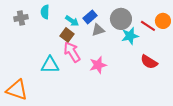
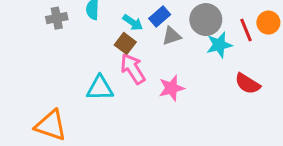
red line: (148, 26) -> (246, 30), turned 35

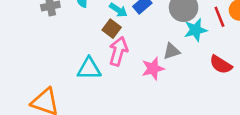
gray triangle: (172, 36) -> (172, 51), moved
pink arrow: (133, 69) -> (118, 51), turned 48

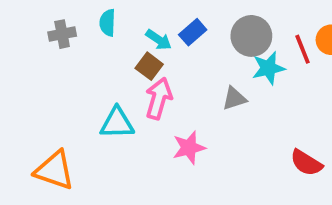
red semicircle: (221, 65) -> (306, 163), moved
pink star: (153, 69) -> (189, 148), moved

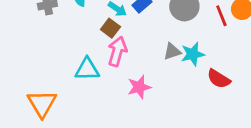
cyan star: (268, 68) -> (193, 54), moved
red semicircle: (306, 163) -> (219, 79), moved
orange triangle: (55, 170) -> (42, 103), turned 40

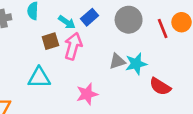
brown square: (110, 28) -> (50, 41), moved, turned 36
pink arrow: (117, 51) -> (73, 46), moved

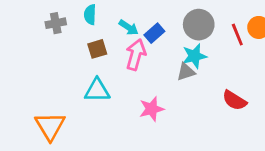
blue rectangle: (90, 17) -> (154, 33), moved
brown square: (50, 41) -> (97, 49), moved
cyan star: (136, 64) -> (194, 56), moved

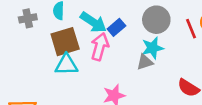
cyan arrow: (129, 27) -> (93, 22), size x1.5
brown square: (97, 49) -> (65, 42), size x1.6
cyan triangle: (97, 90) -> (66, 65), moved

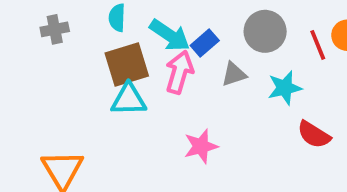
gray cross: (28, 18) -> (55, 29), moved
cyan star: (152, 48) -> (285, 88), moved
gray triangle: (145, 62) -> (234, 74), moved

